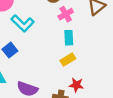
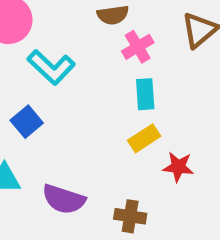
red star: (76, 85) -> (178, 167), moved

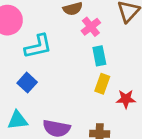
cyan L-shape: (51, 67) -> (38, 46), turned -48
yellow rectangle: (144, 138) -> (102, 84), turned -30

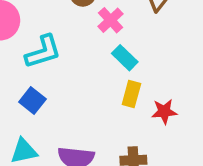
cyan rectangle: (99, 56) -> (125, 58), turned -30

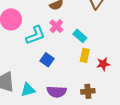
pink cross: (111, 20) -> (56, 26), moved
blue square: (32, 101) -> (47, 60), moved

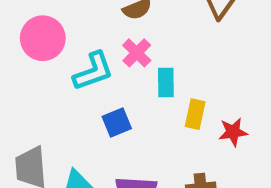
cyan rectangle: (80, 36) -> (166, 82), moved, turned 48
blue square: (47, 60) -> (117, 122), turned 32

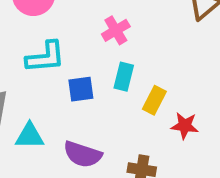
cyan L-shape: (93, 71) -> (45, 57), moved
cyan rectangle: (166, 82) -> (124, 77), moved

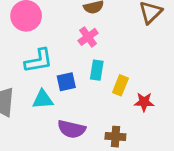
cyan triangle: (30, 136) -> (43, 99), moved

